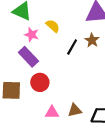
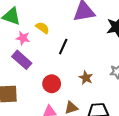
brown star: (92, 40) -> (86, 78), moved
red circle: (40, 82) -> (52, 84), moved

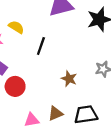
red circle: (52, 84) -> (15, 86), moved

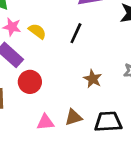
yellow semicircle: (16, 27) -> (37, 31), moved
black line: (41, 46) -> (76, 33), moved

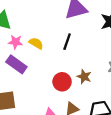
red circle: (30, 82) -> (62, 82), moved

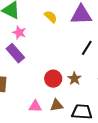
black line: (67, 42) -> (87, 48), moved
yellow semicircle: (36, 43) -> (51, 17), moved

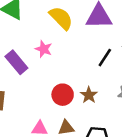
yellow semicircle: (51, 17) -> (61, 18), size x1.5
pink star: (19, 32) -> (44, 49), moved

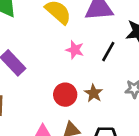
pink star: (44, 49) -> (75, 50), moved

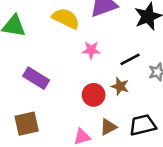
black line: (108, 52) -> (130, 59), moved, turned 48

